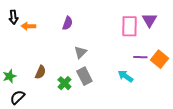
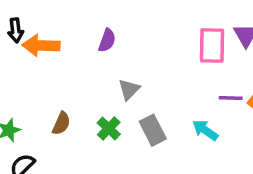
orange arrow: (28, 26) -> (41, 45), size x1.5
gray rectangle: (84, 76) -> (153, 130), moved
green cross: (64, 83) -> (109, 128), moved

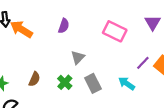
orange arrow: (41, 45) -> (21, 29), turned 30
pink rectangle: (212, 45) -> (115, 31), moved, turned -65
purple line: (231, 98) -> (143, 63), turned -48

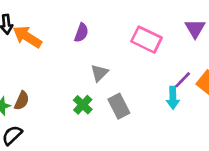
brown semicircle: (34, 79) -> (22, 101), moved
cyan arrow: (127, 83) -> (173, 98), moved, turned -126

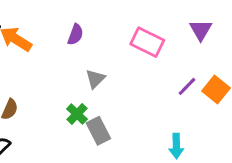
cyan arrow: (173, 98) -> (176, 146), moved
gray rectangle: (119, 106) -> (98, 131), moved

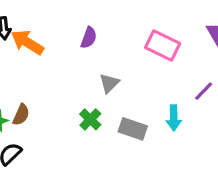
gray rectangle: (98, 131) -> (133, 129), moved, turned -44
cyan arrow: (176, 146) -> (174, 118), moved

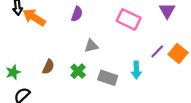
gray triangle: (109, 83) -> (91, 46), turned 32
brown semicircle: (21, 115) -> (48, 67), moved

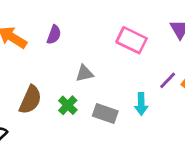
purple semicircle: (77, 14) -> (54, 35), moved
brown semicircle: (48, 67) -> (30, 100), size x1.5

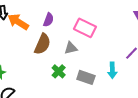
pink rectangle: (132, 40) -> (85, 28), moved
brown semicircle: (30, 100) -> (42, 44), moved

